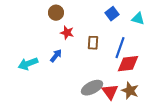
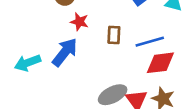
blue line: (120, 48) -> (150, 42), turned 55
blue arrow: (56, 56) -> (65, 52), size x1.6

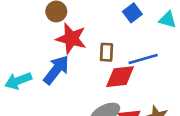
red star: (79, 22) -> (71, 39), size x1.6
red diamond: (160, 63) -> (120, 77), moved

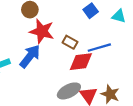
brown rectangle: (107, 52) -> (70, 42), turned -64

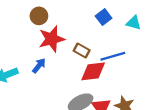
red star: (42, 31) -> (52, 39), turned -30
blue arrow: (30, 56) -> (39, 66), size x0.6

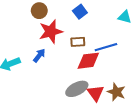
blue square: (104, 17) -> (80, 12), moved
brown rectangle: (82, 51) -> (78, 42), turned -32

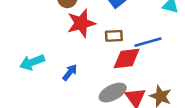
blue arrow: (39, 55) -> (70, 72), moved

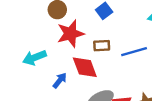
red diamond: (127, 58) -> (85, 67), moved, turned 76
cyan arrow: (32, 62) -> (35, 58), moved

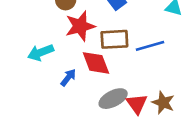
brown rectangle: (102, 46) -> (114, 39), size x1.5

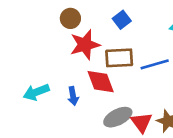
cyan arrow: (41, 52) -> (36, 92), moved
blue arrow: (68, 77) -> (73, 96), turned 132

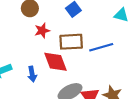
red star: (85, 45) -> (42, 31), size x0.6

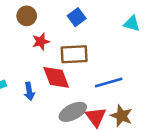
blue line: (101, 47) -> (109, 82), moved

